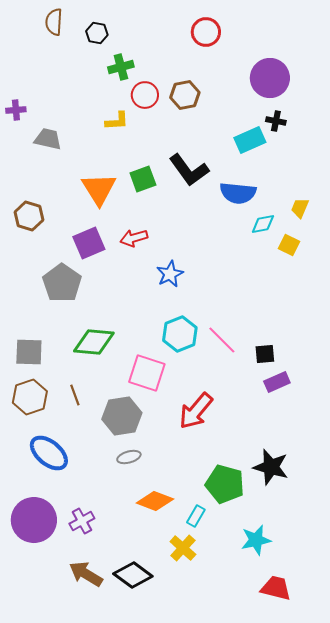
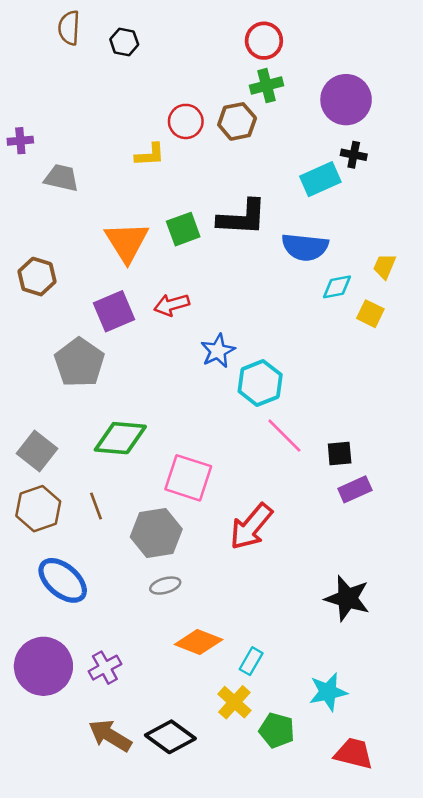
green cross: (121, 67) -> (267, 86), moved
black L-shape: (189, 170) -> (242, 218), turned -51
cyan hexagon: (180, 334) -> (260, 383), moved
gray square: (29, 352) -> (37, 451), turned 36
green pentagon: (225, 484) -> (277, 730), moved, size x0.7

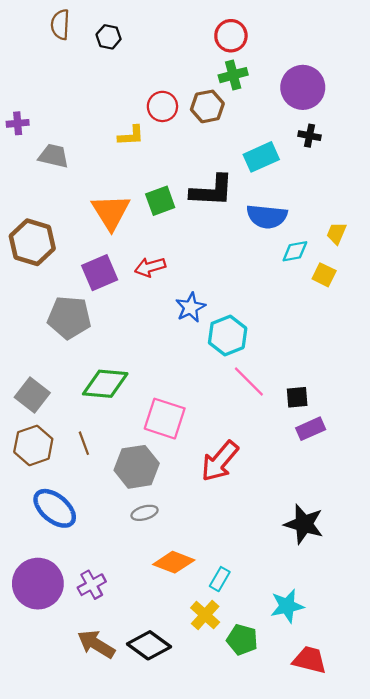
cyan rectangle: (320, 179) -> (261, 157), moved
brown hexagon: (37, 277) -> (32, 242), size x1.4
gray pentagon: (79, 362) -> (69, 318), turned -30

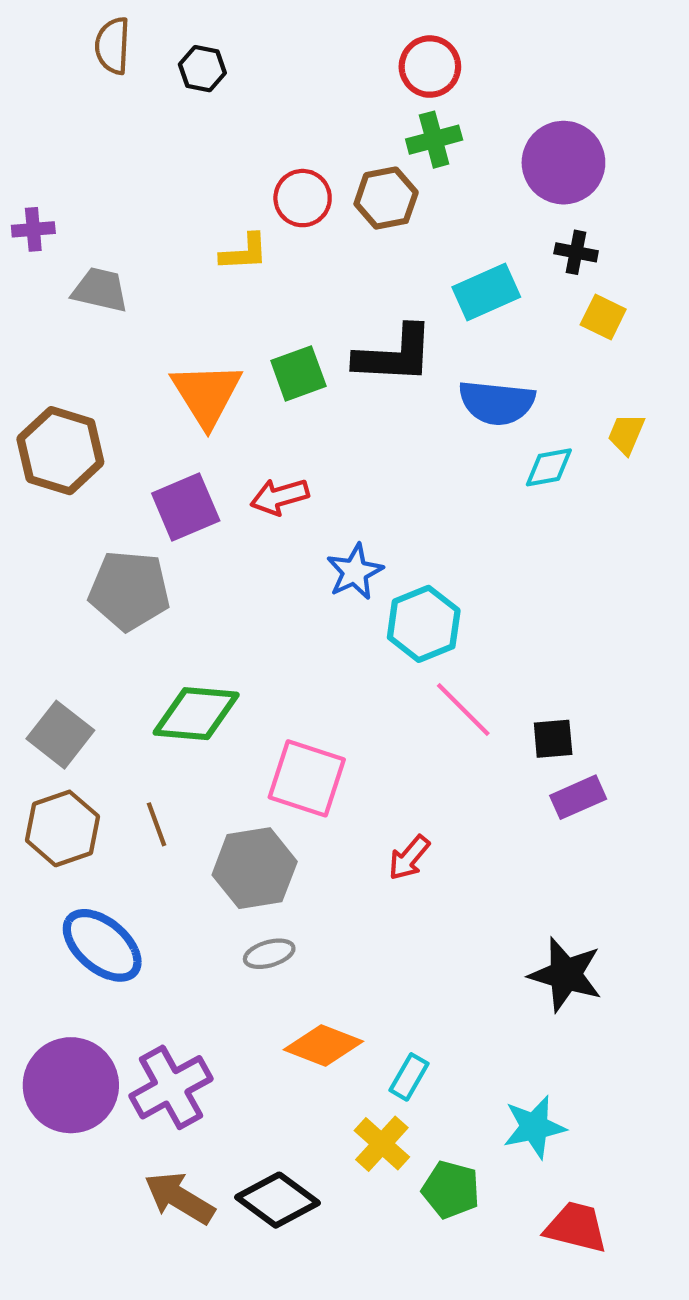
yellow square: (324, 275) -> (603, 317), moved
red arrow: (220, 461) -> (409, 858), size x0.6
purple cross: (92, 585) -> (171, 1087), size x1.5

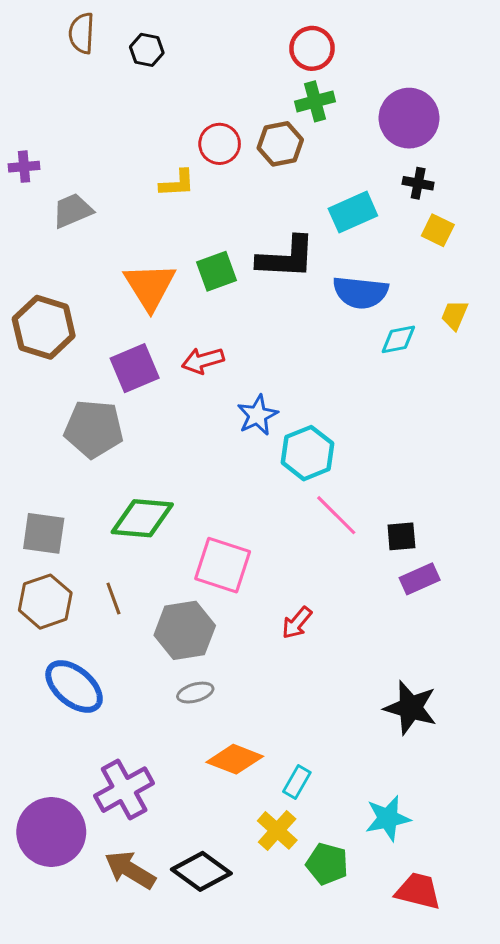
gray trapezoid: (100, 290) -> (73, 211), turned -36
gray square: (60, 735) -> (44, 533), turned -30
purple circle: (71, 1085) -> (51, 832), moved

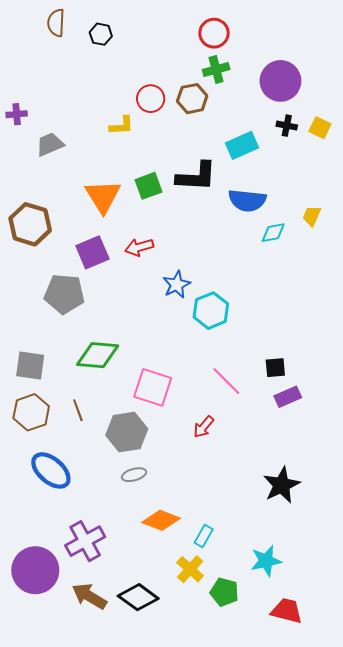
yellow square: (438, 230) -> (320, 128), moved
pink line: (336, 515) -> (226, 381), moved
black star: (411, 708) -> (282, 485), turned 30

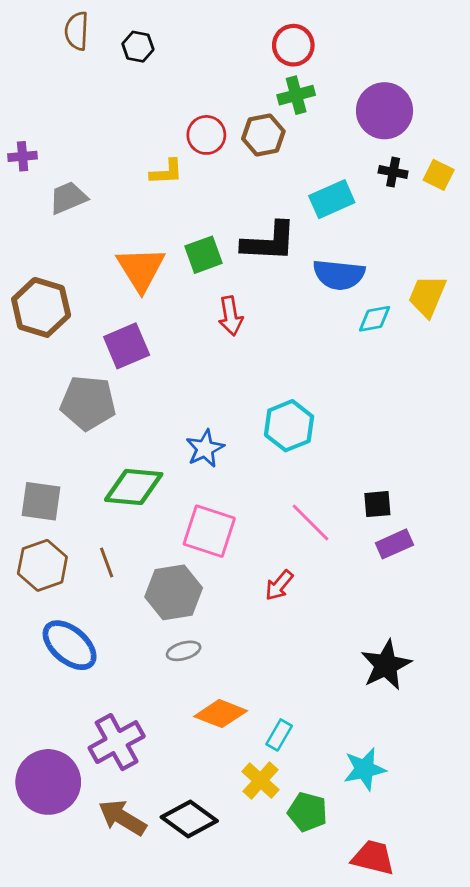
yellow trapezoid: (312, 216) -> (427, 296), size x1.5
red arrow: (139, 247) -> (231, 316), moved, turned -84
blue star: (177, 285) -> (205, 448), moved
red trapezoid: (287, 611) -> (373, 857), moved

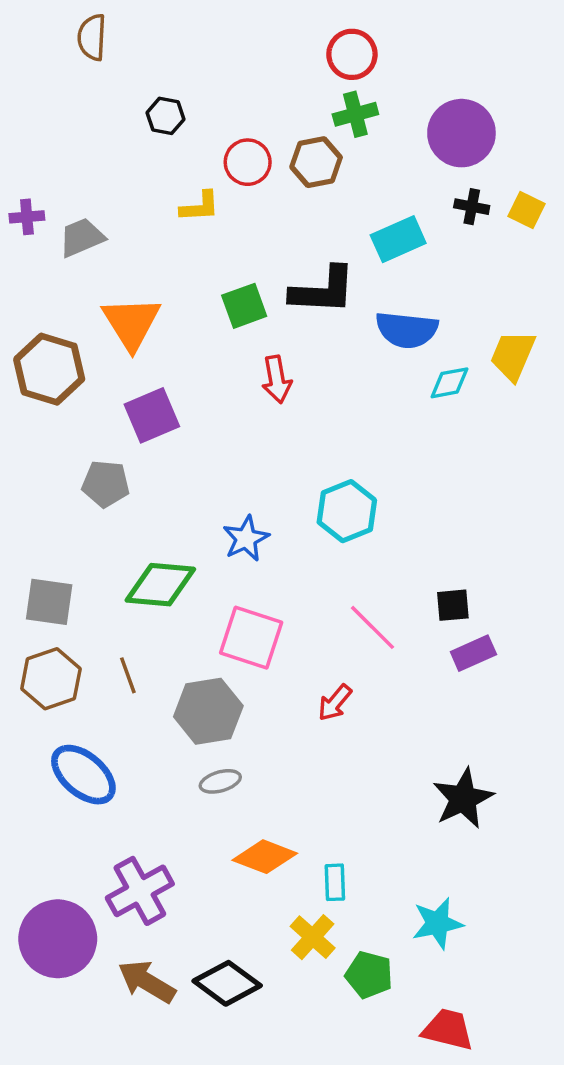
black hexagon: (138, 47) -> (166, 116), moved
purple cross: (23, 156) -> (27, 217), moved
orange triangle: (141, 269) -> (131, 323), moved
gray pentagon: (88, 403) -> (106, 484), size x0.7
cyan rectangle: (279, 735) -> (335, 882), turned -32

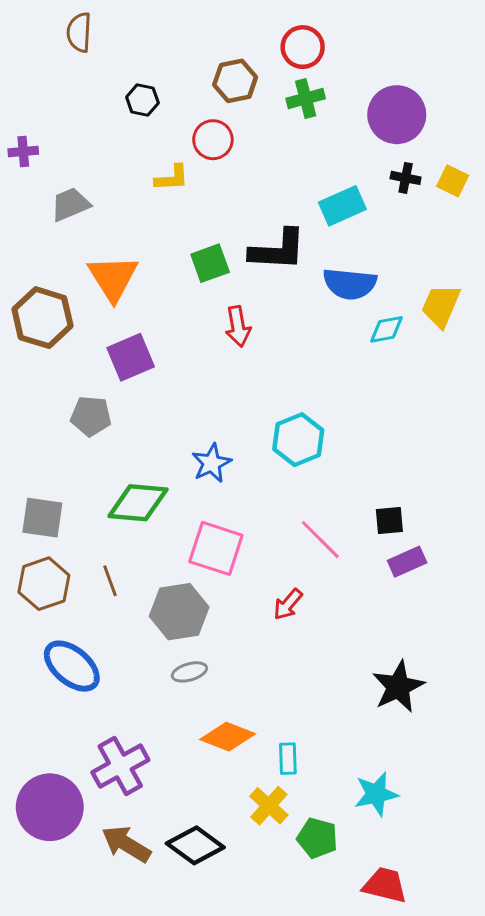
brown hexagon: (316, 162) -> (235, 81), moved
purple cross: (27, 217) -> (23, 151), moved

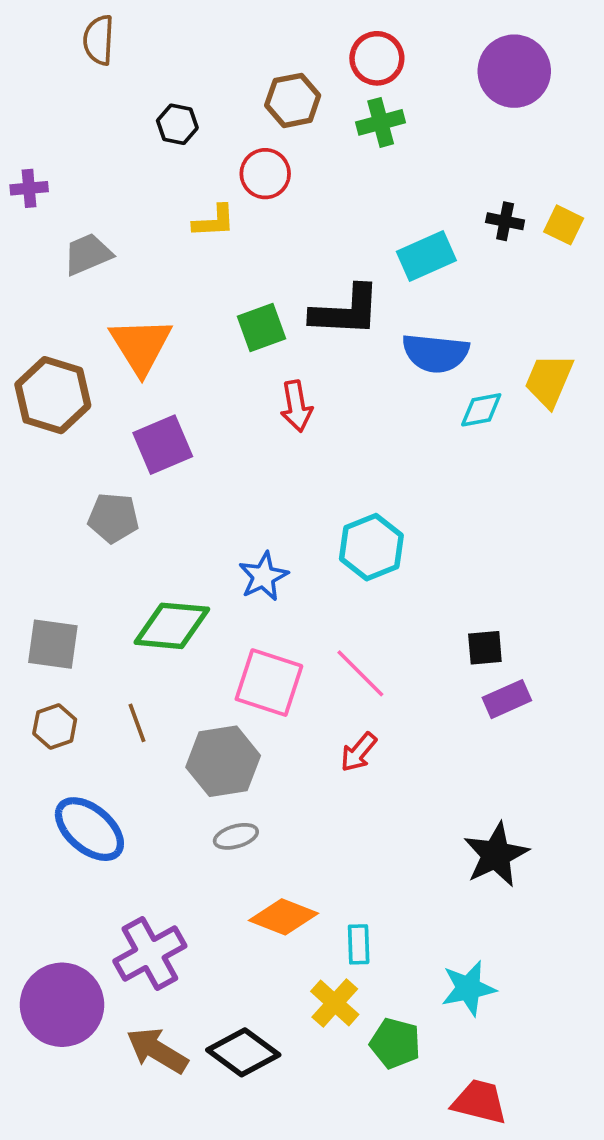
purple circle: (397, 115) -> (514, 71), moved
pink line: (320, 540) -> (360, 673), moved
brown hexagon: (44, 584) -> (55, 727), size x0.7

